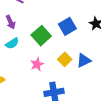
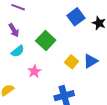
blue square: (67, 26) -> (76, 17), moved
pink star: (37, 64) -> (34, 71), moved

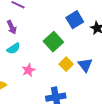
green square: (46, 41) -> (53, 42), moved
blue triangle: (91, 61) -> (85, 65), turned -42

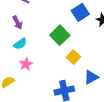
blue triangle: (85, 65) -> (91, 77), moved, turned 42
pink star: (28, 70) -> (26, 64), moved

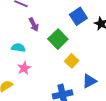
purple arrow: (17, 22) -> (34, 25), moved
cyan semicircle: (20, 44) -> (18, 48), turned -136

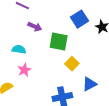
purple arrow: (34, 25) -> (35, 27), turned -40
green square: (58, 39) -> (59, 42), turned -36

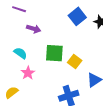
green square: (59, 42) -> (54, 53), moved
cyan semicircle: (19, 49) -> (20, 53), turned 32

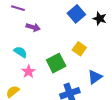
green square: (54, 53) -> (56, 63), moved, turned -30
yellow square: (75, 62) -> (79, 49), moved

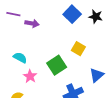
purple arrow: (33, 27) -> (32, 23), moved

